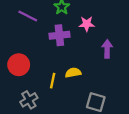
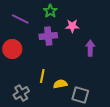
red circle: (19, 65) -> (12, 49), moved
yellow semicircle: (73, 73) -> (60, 84), moved

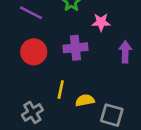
purple cross: (48, 36) -> (75, 48), moved
red circle: (12, 49) -> (34, 52), moved

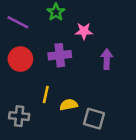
gray cross: (32, 112) -> (19, 116), turned 36

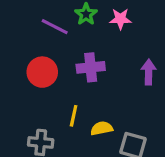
purple line: (18, 22) -> (55, 27), moved
pink star: (84, 31) -> (120, 19), moved

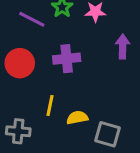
purple arrow: (149, 72) -> (123, 46), moved

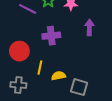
red circle: (20, 63) -> (19, 51), moved

